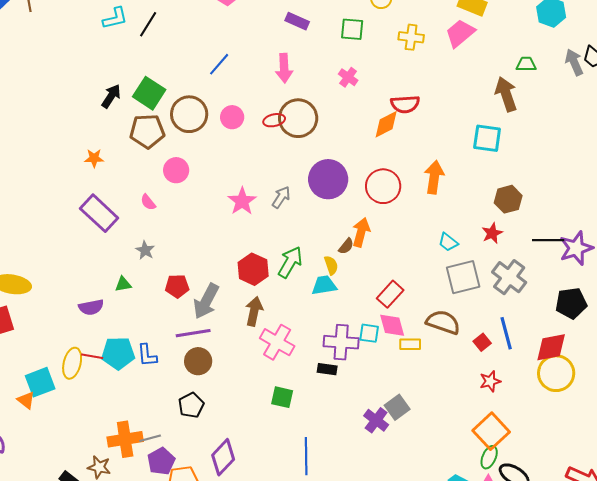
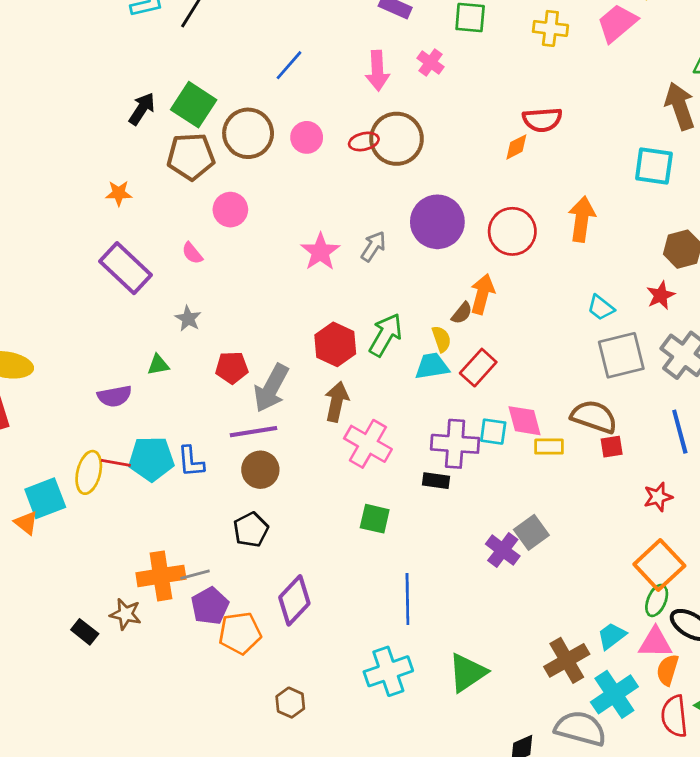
pink cross: (348, 77) -> (431, 62), moved
orange diamond: (386, 124) -> (516, 147), size x0.7
red rectangle: (390, 294) -> (478, 368), moved
red square: (482, 342) -> (612, 447), moved, turned 30

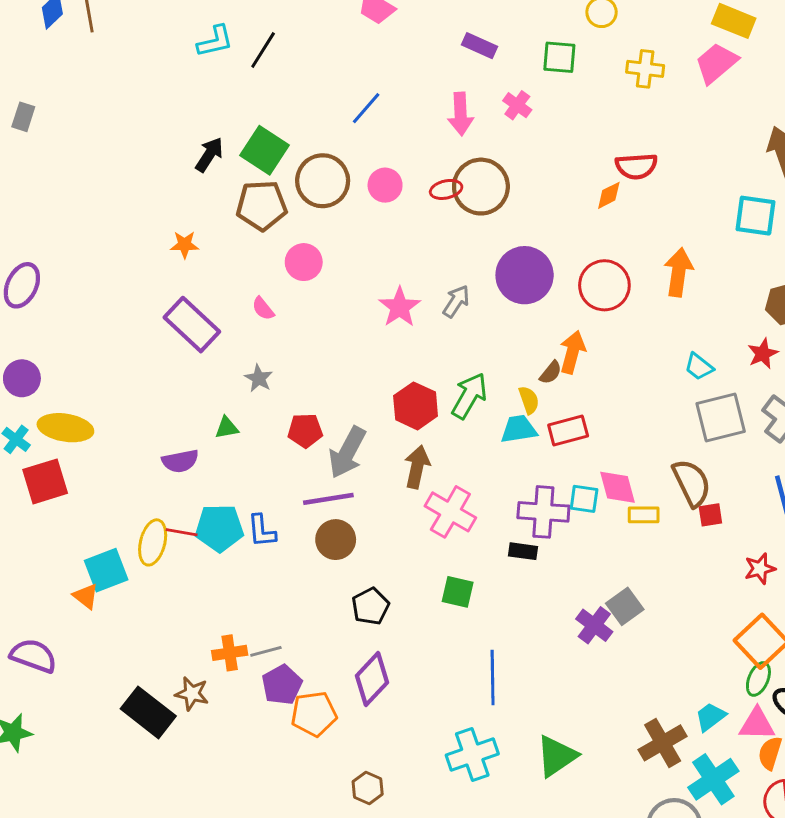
red rectangle: (478, 368) -> (568, 431), turned 33
brown semicircle: (594, 417) -> (692, 483), turned 45
black pentagon: (251, 530) -> (371, 606), moved
orange cross: (161, 576) -> (230, 653), size x0.7
black rectangle: (85, 632) -> (148, 712), size x1.8

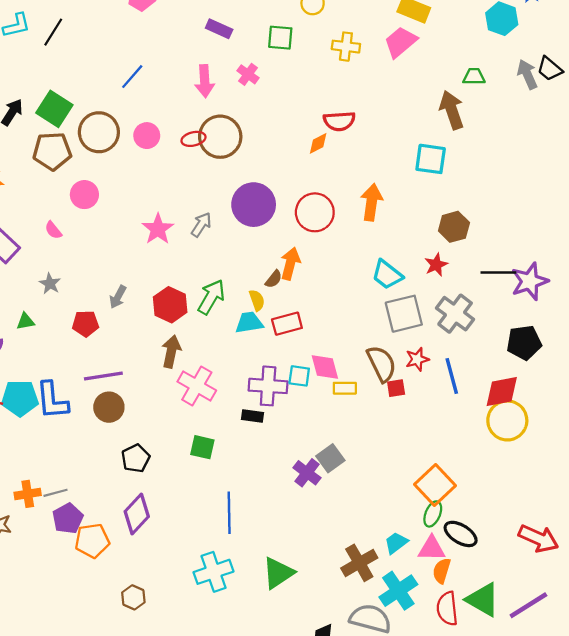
cyan trapezoid: (699, 367) -> (387, 275), size x1.4
gray arrow: (347, 452) -> (118, 297), moved, size x0.6
blue L-shape: (262, 531) -> (52, 400), size x1.5
red star: (760, 569) -> (417, 359), moved

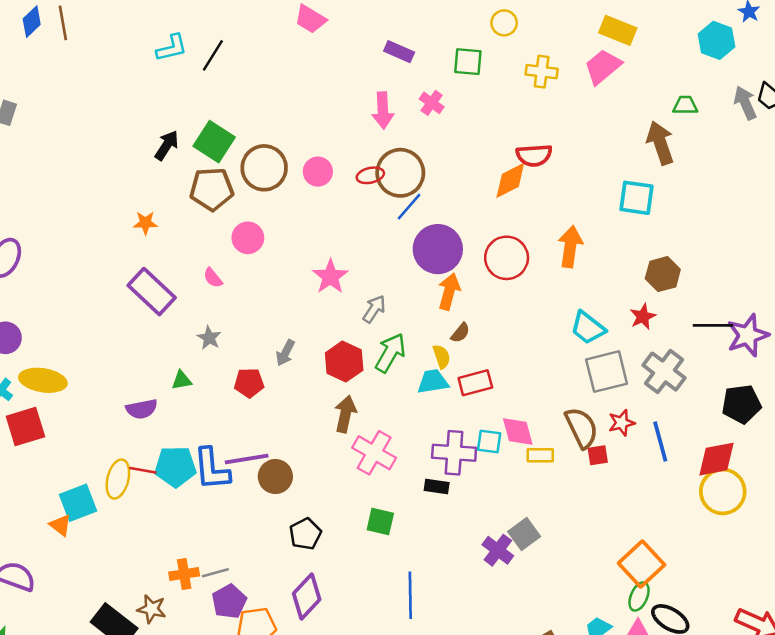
blue line: (132, 77) -> (409, 207), moved
orange diamond: (318, 143) -> (510, 180), size x1.5
gray arrow: (201, 225) -> (374, 309), moved
orange arrow: (290, 264) -> (449, 292), moved
purple line: (103, 376) -> (247, 459), moved

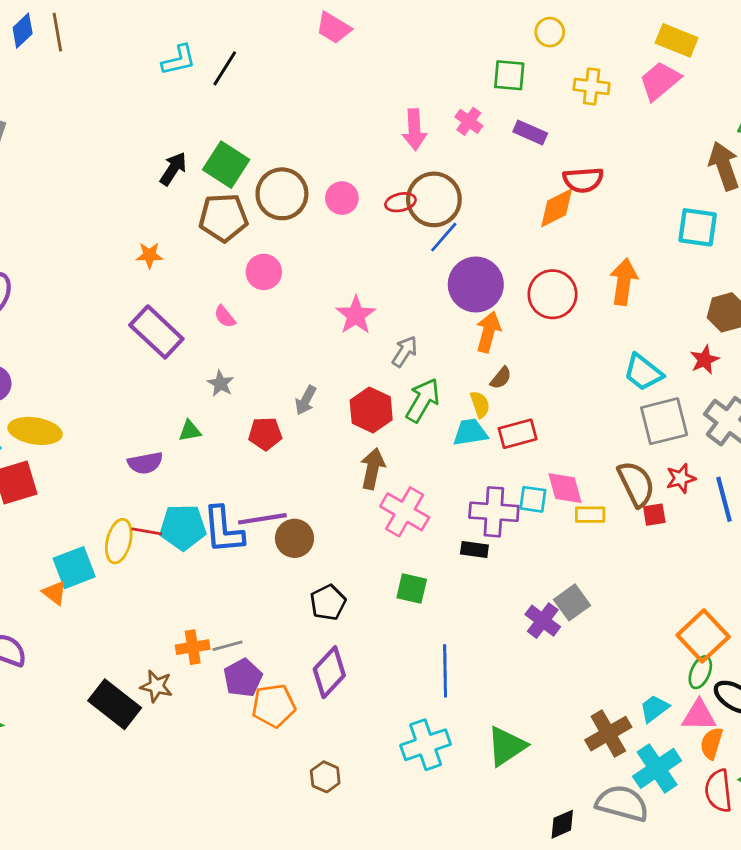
purple rectangle: (399, 52) -> (530, 132), moved

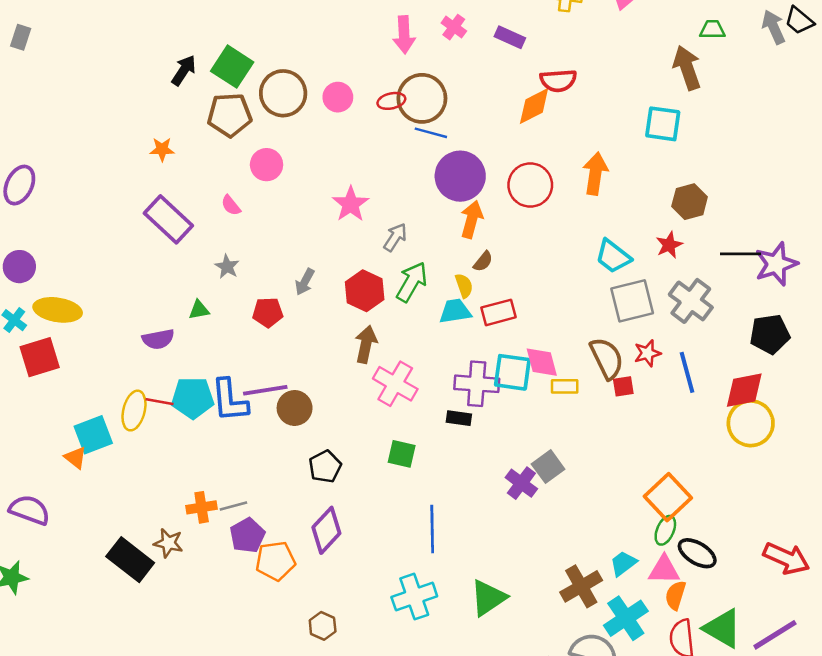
blue line: (444, 237) -> (431, 133), turned 64
cyan square: (533, 499) -> (512, 372), size x1.5

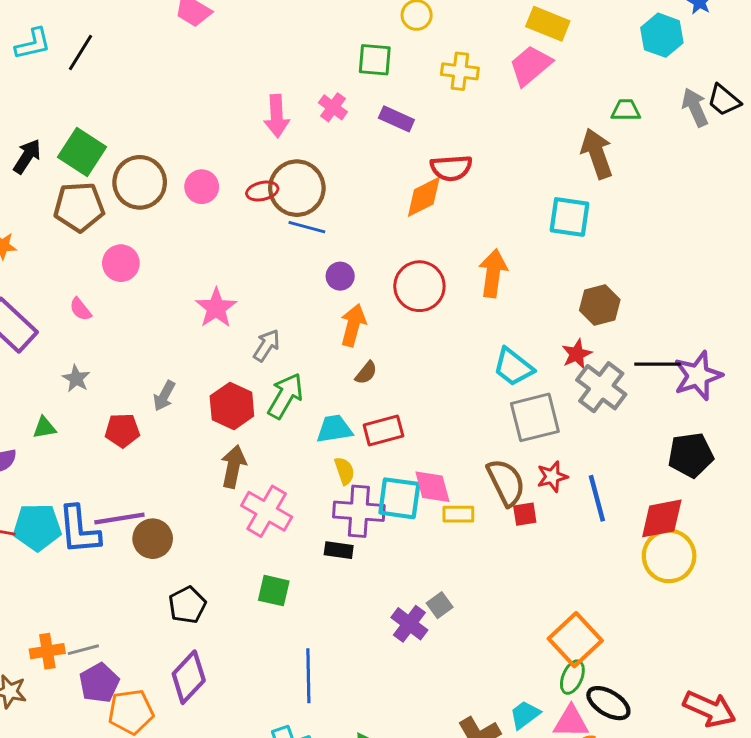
purple circle: (460, 176) -> (340, 276), size x0.5
yellow semicircle: (464, 286) -> (344, 471), moved
gray cross: (691, 301) -> (601, 387), moved
gray square: (548, 467) -> (440, 605), size x0.7

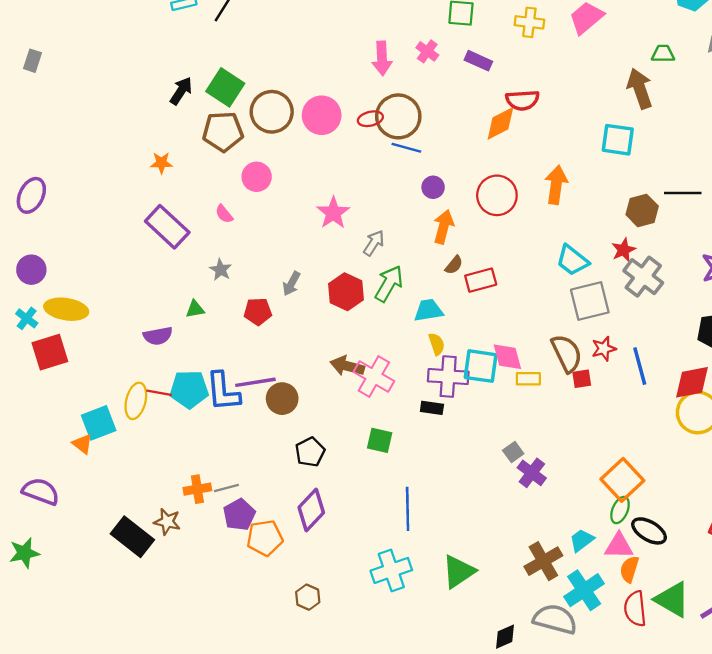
pink circle: (202, 187) -> (322, 115), size x1.4
black line: (657, 364) -> (683, 193), moved
red rectangle: (383, 430) -> (481, 280), moved
brown arrow: (233, 467) -> (347, 366), moved, turned -88
purple cross: (409, 624) -> (532, 473), moved

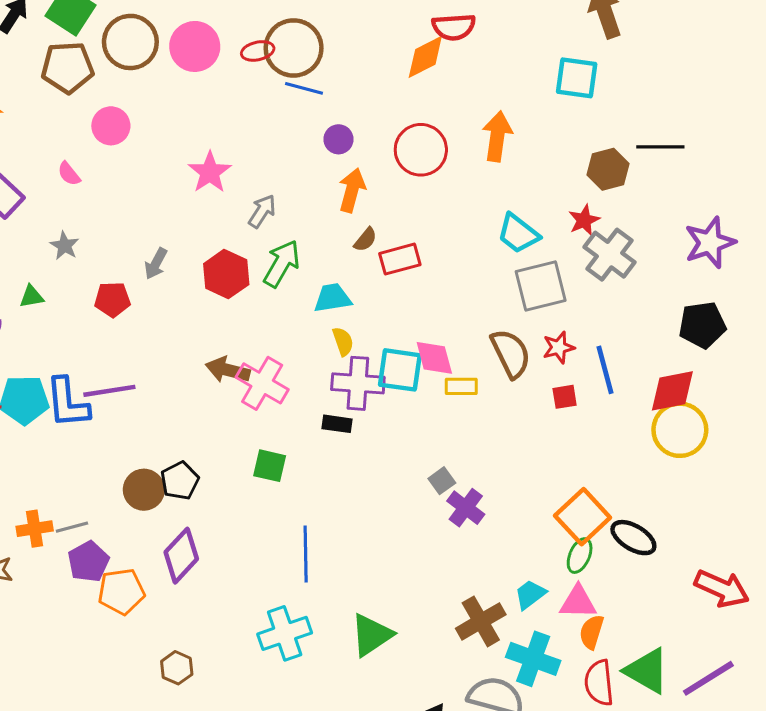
red square: (582, 379) -> (565, 397), moved
brown circle: (282, 399) -> (144, 490), moved
black ellipse: (649, 531) -> (633, 538), moved
cyan cross: (584, 590) -> (533, 659), turned -36

